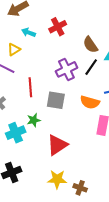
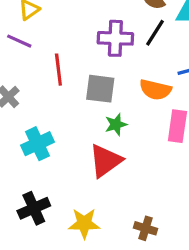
purple cross: (66, 69) -> (115, 38), turned 30
green star: (34, 120) -> (116, 124), moved
yellow star: (57, 179) -> (84, 223), moved

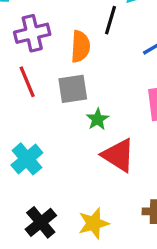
purple cross: (115, 38) -> (32, 33), moved
orange semicircle: (155, 90) -> (80, 47), moved, turned -84
red triangle: (106, 161) -> (118, 155), moved, turned -36

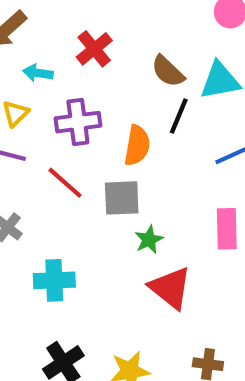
red line: (27, 82) -> (65, 183), turned -32
cyan cross: (27, 159) -> (54, 280), turned 32

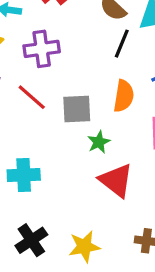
orange semicircle: (137, 145) -> (124, 96), moved

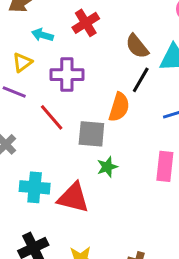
orange semicircle: (124, 96) -> (119, 107), moved
red triangle: (116, 180) -> (73, 198), moved, turned -32

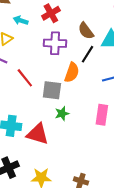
purple cross: (67, 75) -> (55, 43), moved

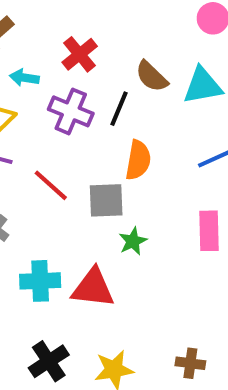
purple cross: (55, 43) -> (71, 111), moved, turned 30
black line: (88, 54) -> (119, 109), moved

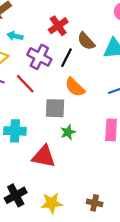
red cross: (80, 54) -> (58, 26), moved
orange semicircle: (138, 160) -> (75, 87), turned 120
red line: (51, 185) -> (25, 84), moved
cyan cross: (40, 281) -> (15, 131), moved

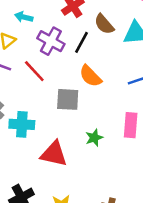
green star: (68, 132) -> (94, 138), moved

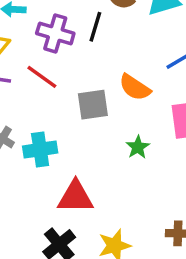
orange semicircle: (90, 76) -> (135, 87), moved
red triangle: (54, 154) -> (75, 197), moved

